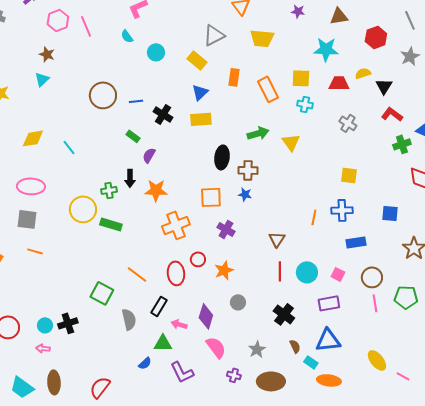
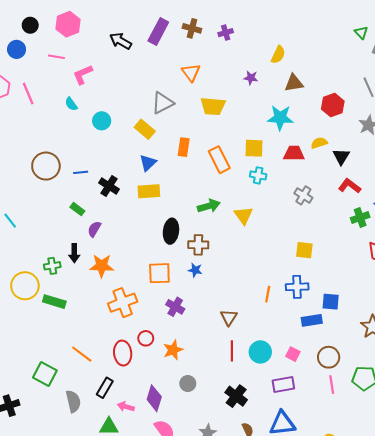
blue square: (390, 213) -> (331, 302), moved

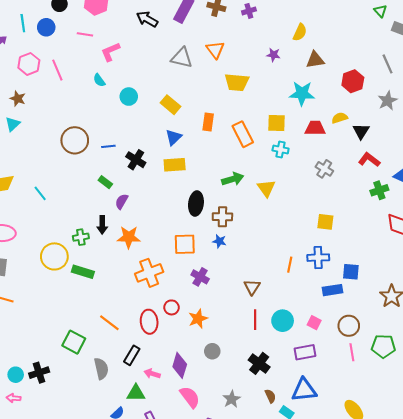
gray triangle: (163, 103) -> (182, 58), moved, turned 40

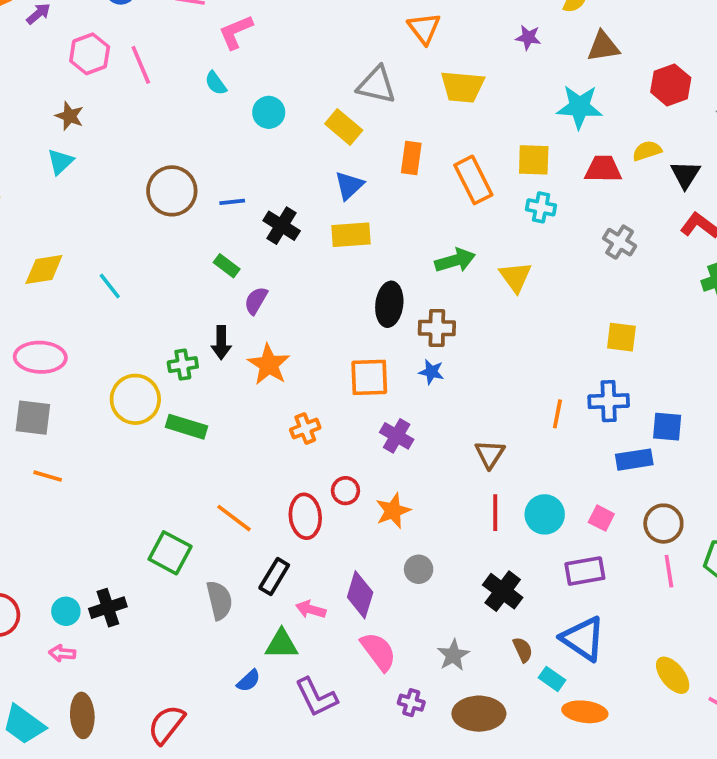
gray triangle: (182, 58) -> (377, 85), moved
orange star: (129, 237) -> (269, 365), turned 30
orange cross: (149, 273) -> (305, 429), size x0.6
blue triangle: (304, 390) -> (583, 639), turned 40

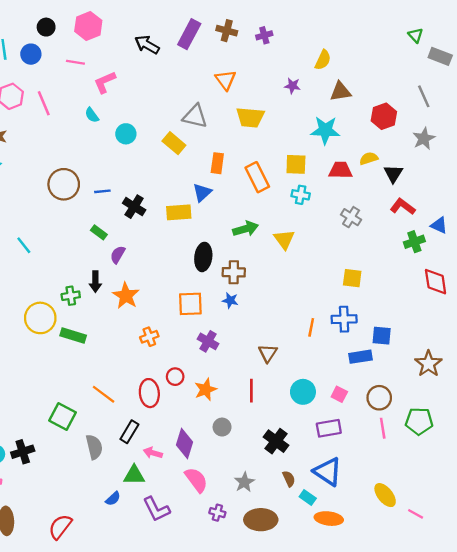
blue triangle: (349, 185) -> (202, 192), moved
red line: (495, 513) -> (251, 391), moved

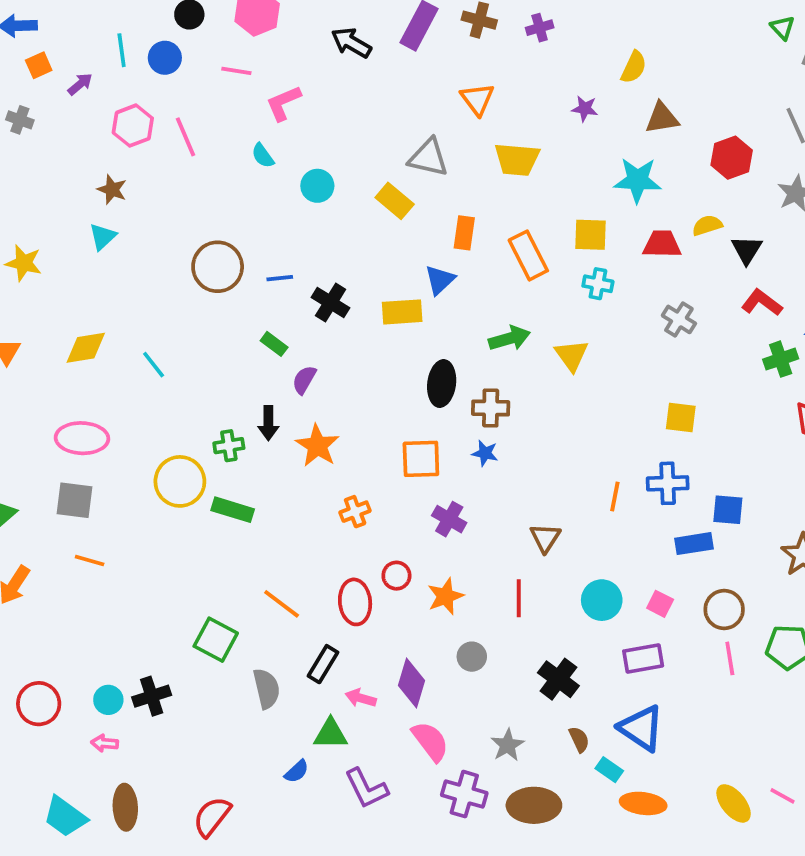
yellow ellipse: (385, 495) -> (734, 803), moved
purple cross: (217, 513) -> (464, 794), size x1.6

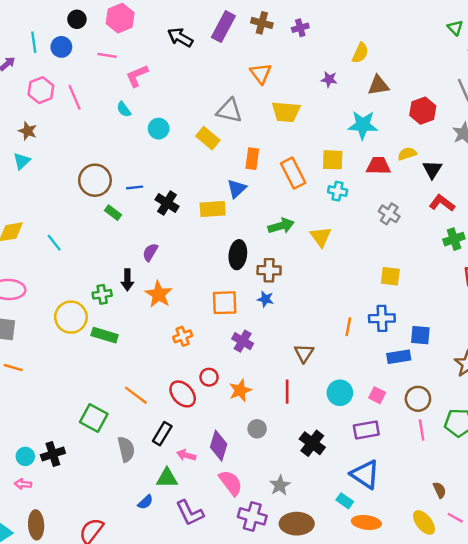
green rectangle: (274, 344) -> (113, 213), moved
red ellipse: (355, 602) -> (183, 394), turned -36
brown semicircle: (579, 739) -> (440, 490), moved

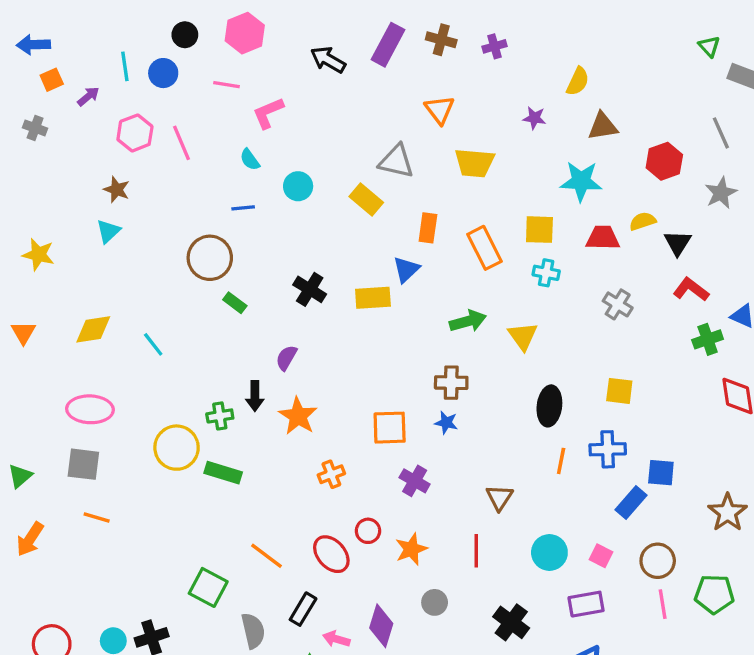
blue line: (135, 187) -> (243, 208), moved
black ellipse: (238, 255) -> (549, 406), moved
blue rectangle: (399, 357) -> (631, 503), turned -40

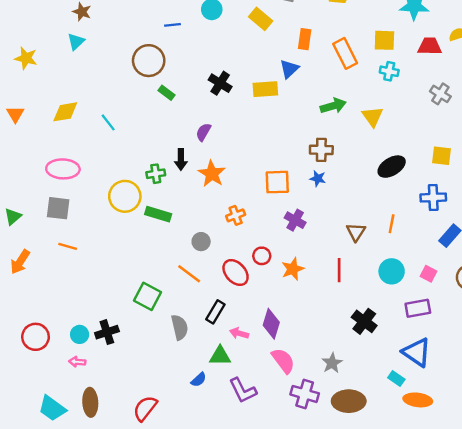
black ellipse: (549, 406) -> (392, 167), turned 52
orange line: (561, 461) -> (392, 224), moved
gray circle: (435, 602) -> (201, 242), moved

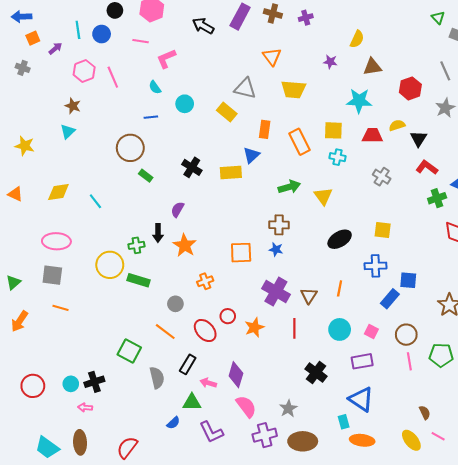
orange triangle: (15, 114) -> (15, 194), turned -35
purple cross: (295, 220) -> (276, 292), moved, size x1.5
pink arrow: (77, 362) -> (85, 407), moved
cyan rectangle: (396, 379) -> (344, 422), turned 40
purple cross: (305, 394) -> (265, 435), turned -30

